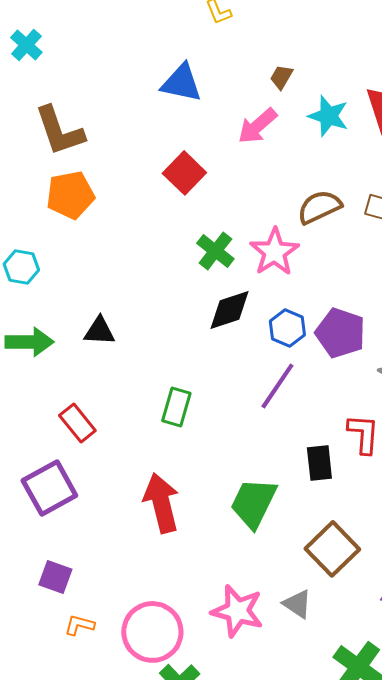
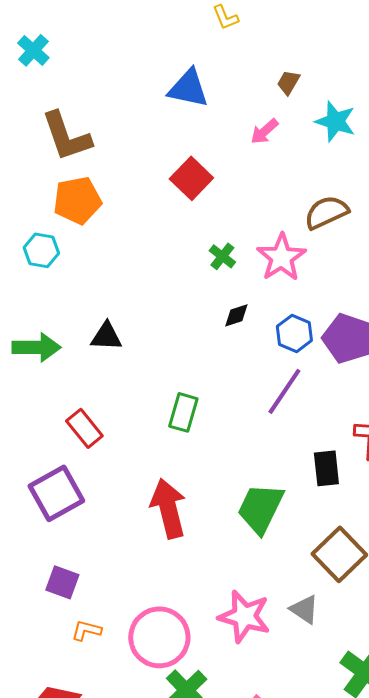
pink arrow: (257, 126) -> (264, 131), size x0.7
green cross: (215, 251) -> (222, 256), size x0.7
cyan hexagon: (21, 267) -> (41, 250), moved
black diamond: (229, 310) -> (236, 315), size x0.6

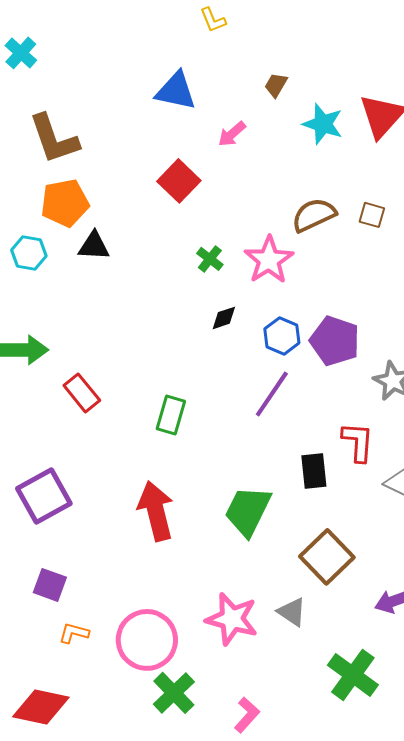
pink arrow: (264, 131) -> (232, 134), moved
black triangle: (106, 336) -> (94, 246), moved
red rectangle: (84, 428) -> (82, 393), moved

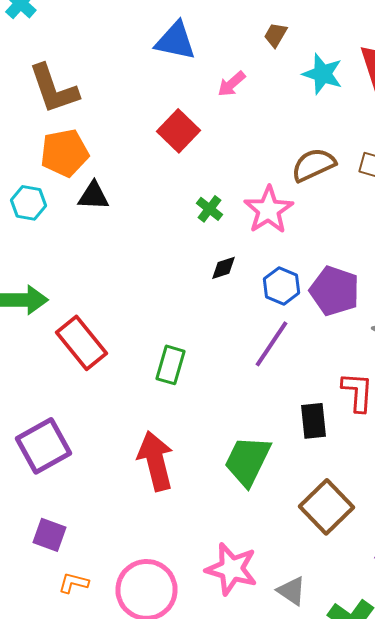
red rectangle: (82, 393) -> (82, 343), size x1.4
gray triangle: (292, 612) -> (292, 591), moved

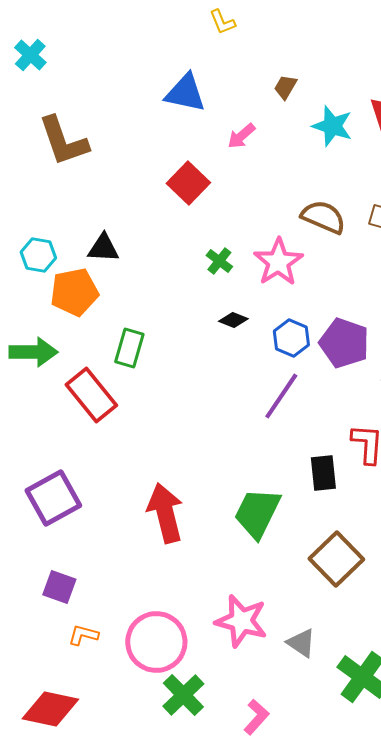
orange pentagon: (64, 153) -> (74, 292), moved
brown semicircle: (314, 165) -> (323, 217), turned 48
black diamond: (224, 268) -> (233, 320), turned 40
green rectangle: (170, 365) -> (129, 348), moved

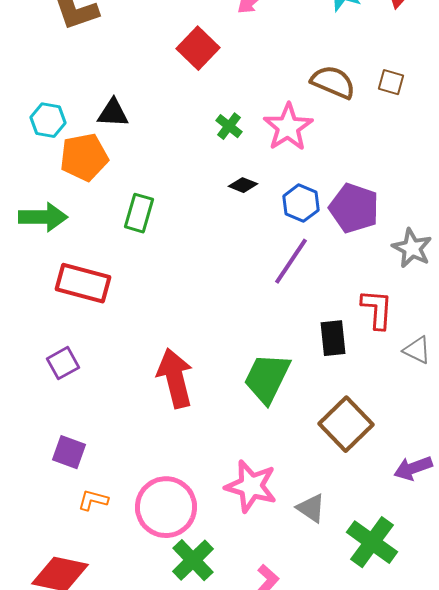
red rectangle: (91, 395) -> (83, 283), moved, turned -36
purple square: (53, 498) -> (63, 363), size x0.6

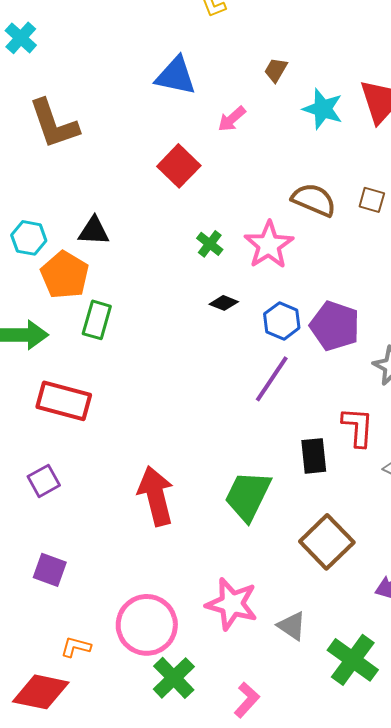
orange pentagon: (84, 157) -> (65, 275), turned -30
green rectangle: (139, 213) -> (97, 320), moved
orange L-shape: (93, 500) -> (76, 647), moved

